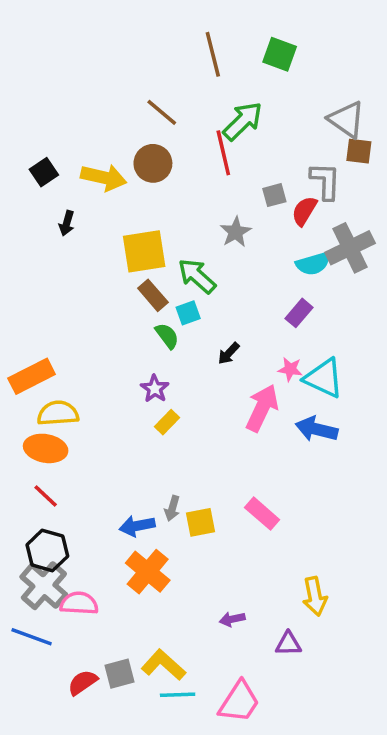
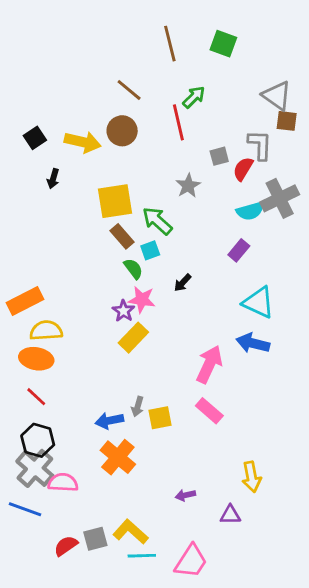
green arrow: (243, 121) -> (194, 97), size x0.7
pink star: (290, 369) -> (142, 300), moved, size x1.4
pink arrow: (262, 408) -> (209, 364), moved
yellow rectangle: (167, 422) -> (133, 338), size x1.5

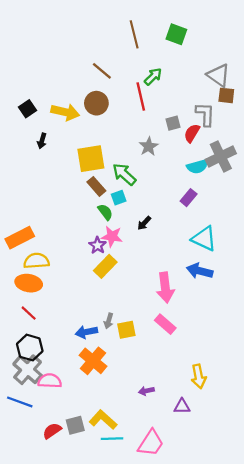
pink arrow: (209, 364) -> (165, 288), turned 148

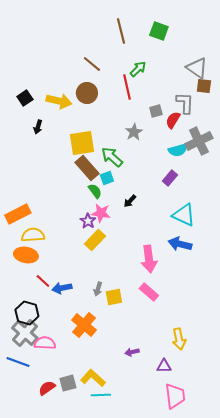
brown rectangle: (96, 186) -> (87, 168), size x1.4
red line: (29, 313) -> (43, 281), moved
blue arrow: (86, 332) -> (62, 288), moved
pink trapezoid: (151, 443) -> (175, 396), moved, turned -40

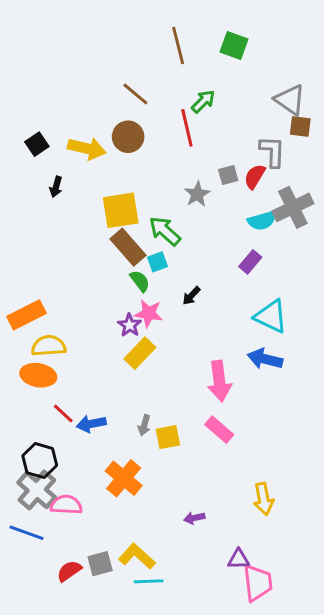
gray square: (156, 111) -> (228, 175), moved
purple triangle: (164, 366) -> (238, 559), moved

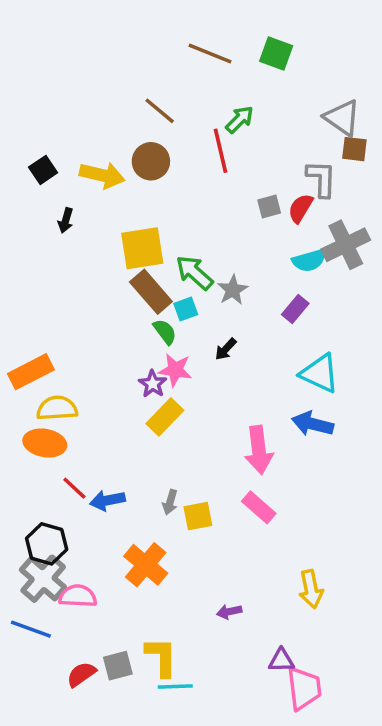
brown line: (178, 45) -> (210, 53), turned -54
gray star: (197, 194) -> (233, 290), moved
yellow L-shape: (137, 556) -> (161, 657), turned 48

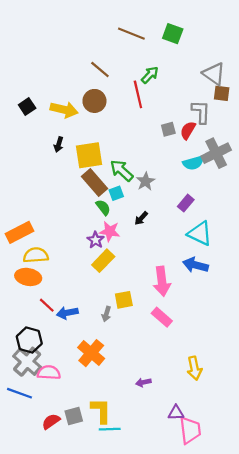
black arrow: (66, 220) -> (59, 144), moved
purple rectangle: (295, 309) -> (186, 203), moved
yellow square: (198, 516) -> (124, 300), moved

